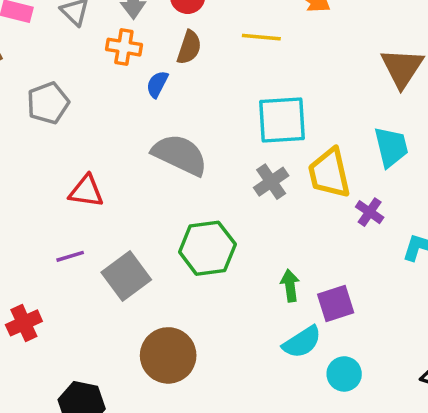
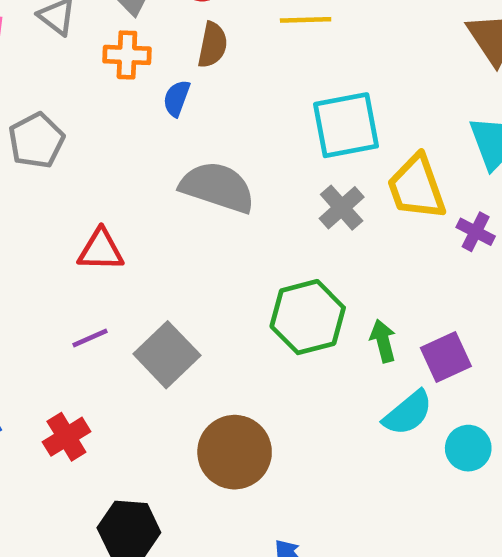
green hexagon: (207, 248) -> (308, 317), moved
red cross: (24, 323) -> (66, 437), moved

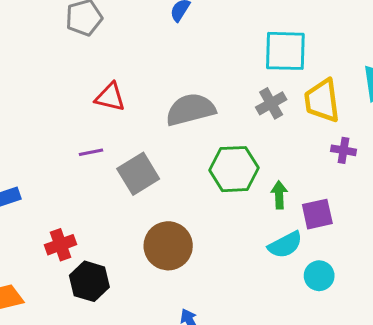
gray semicircle: (217, 187) -> (190, 109), moved, turned -45
purple cross: (476, 232) -> (344, 150), moved, turned -30
red cross: (66, 437) -> (61, 245), moved

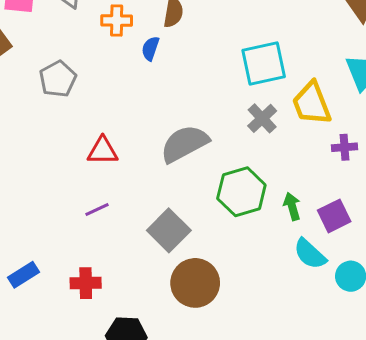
gray square: (138, 174) -> (169, 230), moved
red cross: (61, 245) -> (86, 283), moved, turned 32
cyan semicircle: (285, 245) -> (310, 254), turned 84

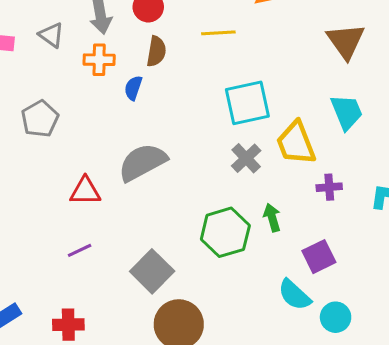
gray semicircle: (184, 144) -> (143, 162), moved
green arrow: (292, 206) -> (272, 218), moved

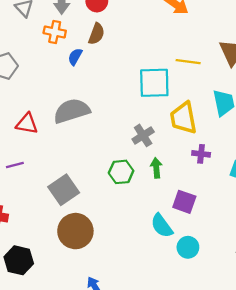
yellow line: (218, 33) -> (188, 62), moved
gray cross: (246, 158) -> (143, 135), moved
green hexagon: (225, 232) -> (121, 172), size x0.7
purple square: (319, 257) -> (184, 202), turned 35

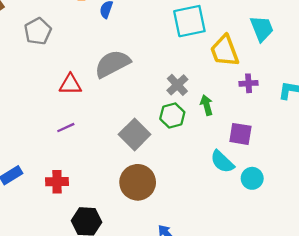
gray cross: (143, 135) -> (177, 85), moved
gray square: (64, 190) -> (135, 134), moved

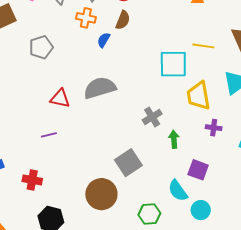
green hexagon: (172, 115) -> (149, 214), moved
gray square: (135, 134) -> (128, 163), moved

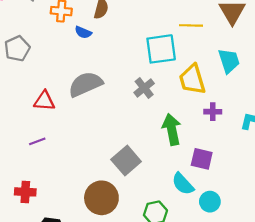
blue semicircle: (104, 40) -> (83, 32), turned -91
gray cross: (152, 117) -> (144, 88), moved
green arrow: (174, 139) -> (172, 129), size x1.6

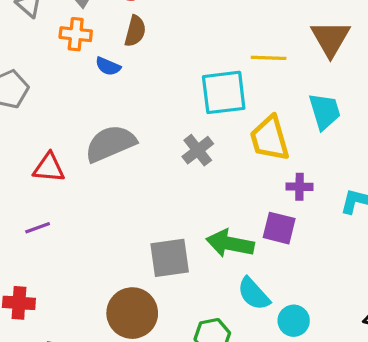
green arrow: (172, 129) -> (230, 244), moved, turned -68
purple square: (202, 159) -> (279, 228), moved
gray square: (126, 161) -> (170, 258), turned 32

